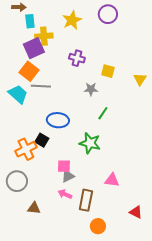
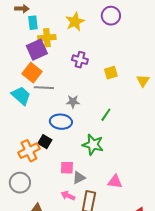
yellow square: (108, 71) -> (111, 73), turned -32
gray star: (91, 89) -> (73, 102), moved
gray triangle: (68, 176) -> (79, 178), moved

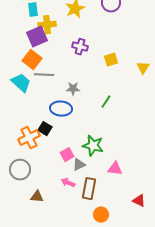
green star: (93, 145) -> (93, 146), moved
pink square: (67, 168) -> (67, 155), turned -32

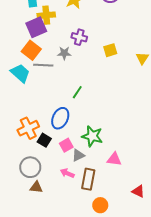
gray star: (73, 89) -> (64, 53), moved
green line: (106, 102) -> (77, 92), moved
blue ellipse: (61, 109) -> (60, 118), moved, turned -70
black square: (45, 129) -> (44, 140), moved
gray circle: (20, 170) -> (30, 167), moved

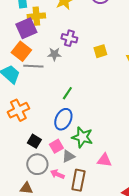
blue ellipse: (60, 118) -> (63, 119), moved
orange cross: (28, 128) -> (18, 110), moved
gray circle: (30, 167) -> (37, 164), moved

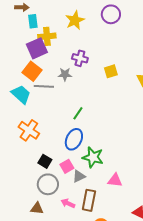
orange cross: (18, 110) -> (29, 130), turned -30
pink arrow: (57, 174) -> (68, 203), moved

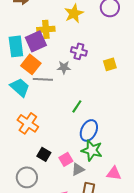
cyan rectangle: (33, 21) -> (16, 46), moved, size x1.5
blue ellipse: (74, 139) -> (89, 130), moved
gray circle: (48, 184) -> (27, 177), moved

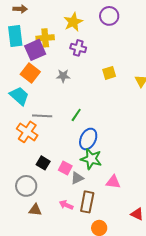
cyan rectangle: (16, 46) -> (15, 36), moved
purple cross: (79, 51) -> (78, 48), moved
gray line: (43, 79) -> (42, 116), moved
pink square: (66, 159) -> (65, 168), turned -32

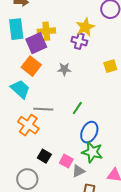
yellow star: (73, 22) -> (85, 27), moved

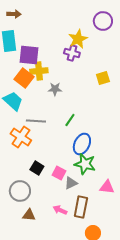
yellow cross: (46, 31) -> (39, 71), moved
purple square: (36, 43) -> (29, 55), turned 30
gray star: (64, 69) -> (55, 89), moved

